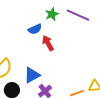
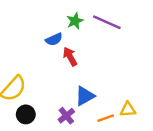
blue triangle: (32, 75) -> (85, 96), moved

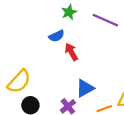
green star: (75, 21) -> (69, 12), moved

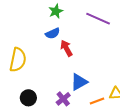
green star: (69, 12) -> (56, 11), moved
yellow semicircle: (19, 81) -> (18, 60), moved, turned -30

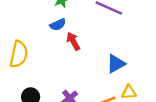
blue triangle: (79, 82) -> (116, 64), moved

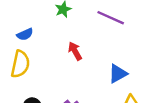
blue semicircle: (58, 25) -> (25, 34), moved

